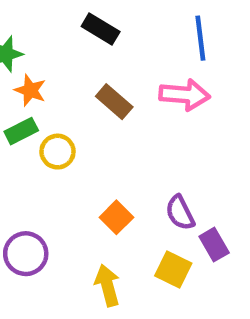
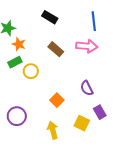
purple semicircle: (180, 213) -> (87, 88), moved

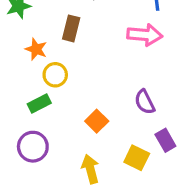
orange star: (19, 44) -> (36, 49), moved
brown rectangle: (56, 49) -> (71, 28), moved, turned 63
green rectangle: (15, 62) -> (39, 104), moved

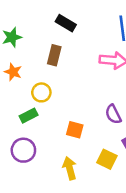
orange star: (36, 49) -> (13, 72), moved
orange square: (97, 121) -> (75, 130), turned -30

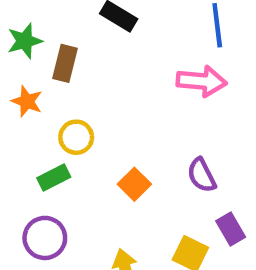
brown rectangle: (54, 55) -> (65, 63), moved
orange square: (75, 130) -> (134, 184), moved, turned 30

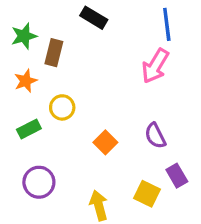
pink arrow: (202, 81) -> (155, 66), turned 116
orange star: (27, 101) -> (26, 81), turned 30
green rectangle: (54, 177) -> (29, 129), moved

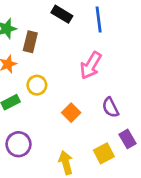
blue line: (167, 24) -> (99, 19), moved
pink arrow: (155, 66) -> (91, 65), moved
yellow square: (147, 194) -> (104, 153), turned 36

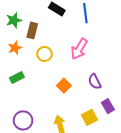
yellow circle: (37, 85) -> (45, 54), moved
purple circle: (18, 144) -> (23, 120), moved

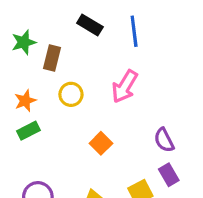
orange star: (15, 48) -> (25, 101), moved
purple semicircle: (95, 82) -> (164, 140), moved

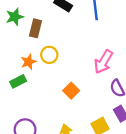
pink arrow: (125, 86) -> (103, 62), moved
orange star: (25, 101) -> (29, 62), moved

